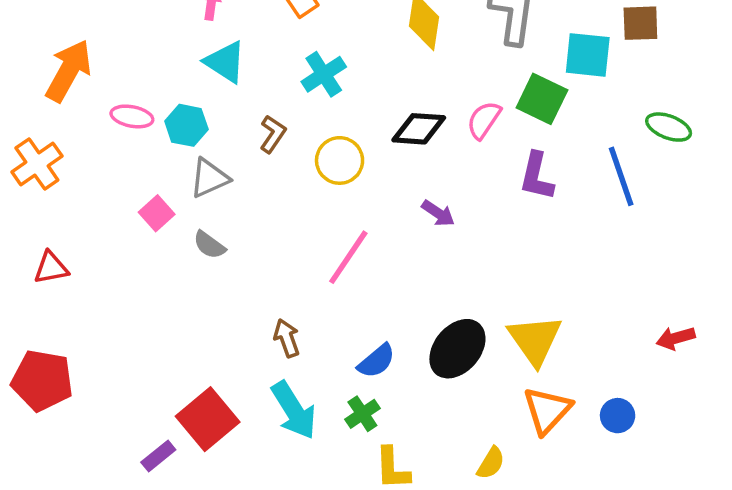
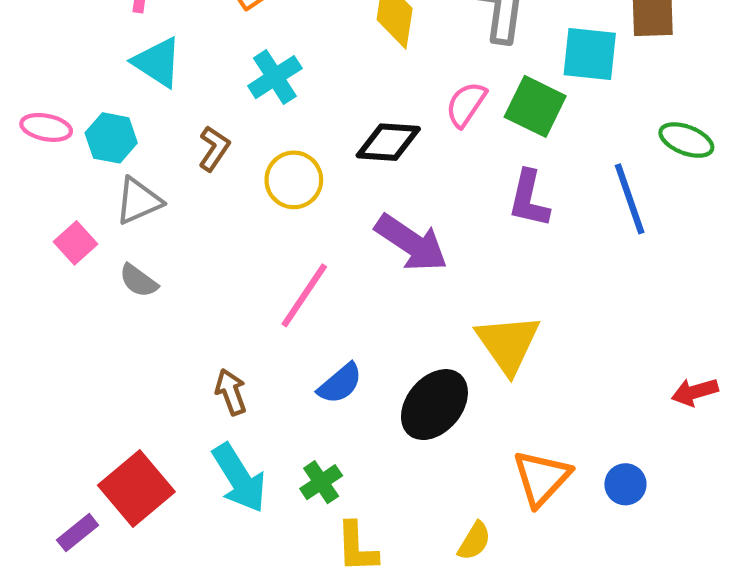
pink semicircle: (484, 120) -> (466, 104), moved
purple arrow: (438, 213) -> (411, 243), size x1.8
yellow triangle: (535, 340) -> (508, 344), moved
blue semicircle: (377, 361) -> (340, 384), moved

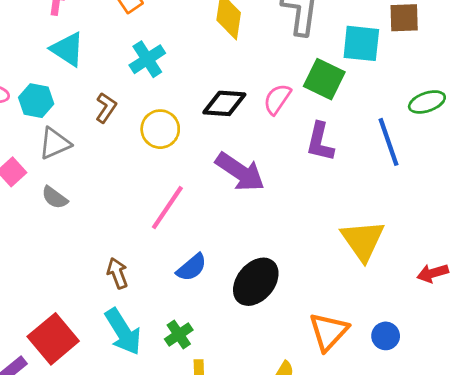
pink semicircle: (466, 104) -> (277, 99), moved
green ellipse: (686, 140) -> (427, 102), turned -40
yellow triangle: (508, 344) -> (363, 240), moved

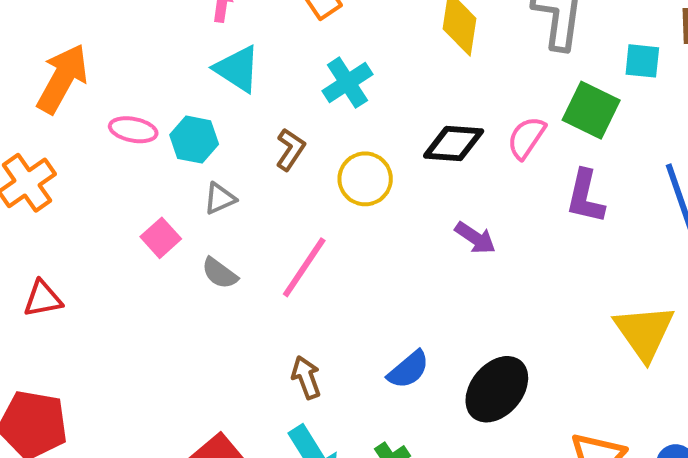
cyan square: (361, 43) -> (642, 61), size x0.7
gray triangle: (55, 143) -> (220, 199), size x0.7
purple arrow: (240, 172) -> (475, 238), size x0.6
pink line: (167, 208) -> (304, 267), moved

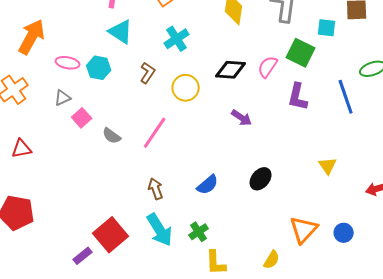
gray triangle: (220, 199) -> (63, 98), moved
yellow triangle: (644, 332) -> (328, 166), size x0.6
black ellipse: (497, 389) -> (261, 179), moved, size x0.7

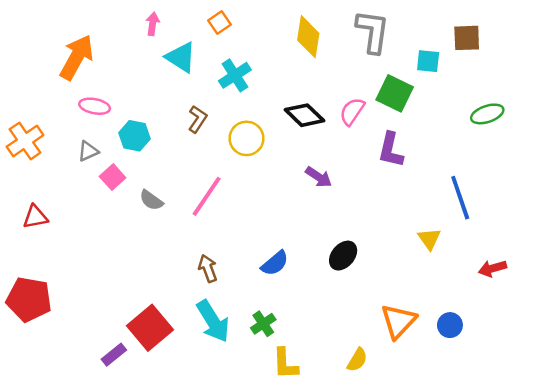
cyan triangle: (121, 32) -> (181, 57), moved
orange arrow: (32, 37) -> (77, 57), moved
cyan hexagon: (99, 68) -> (134, 136), moved
black diamond: (231, 70) -> (304, 115), turned 40
blue line: (346, 97) -> (460, 198), moved

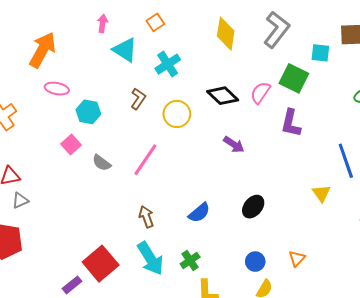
gray L-shape: (373, 32) -> (277, 30), turned 30
gray triangle: (88, 151) -> (20, 200), moved
orange triangle: (398, 321) -> (297, 258), size x0.6
blue circle: (450, 325) -> (255, 262), moved

